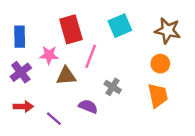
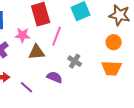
orange trapezoid: (158, 95) -> (112, 68), turned 105

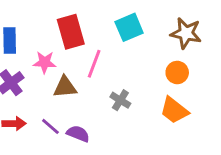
orange trapezoid: (112, 68) -> (174, 110), turned 35
purple semicircle: (55, 77) -> (78, 134), moved
purple line: (27, 87) -> (50, 126), moved

